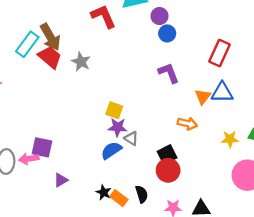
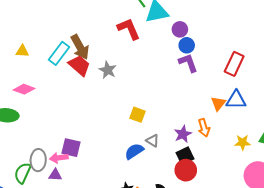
purple L-shape: (169, 73) -> (188, 63), moved
orange arrow: (187, 124) -> (204, 128), turned 60
purple star: (117, 127) -> (183, 134), moved, turned -30
purple triangle: (61, 180) -> (55, 175), moved, turned 32

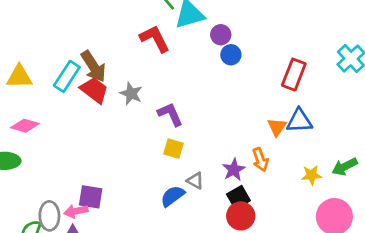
yellow triangle: (22, 51) -> (19, 77), size x1.5
purple L-shape: (188, 63) -> (170, 114), moved

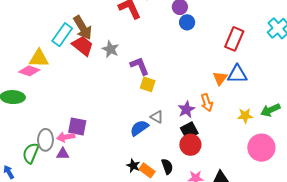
yellow triangle: (19, 77) -> (39, 58), moved
yellow square: (174, 149) -> (148, 84), moved

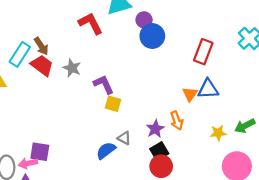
blue circle: (187, 22) -> (152, 36), size x1.5
brown arrow: (83, 28) -> (41, 46), size x0.7

